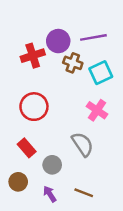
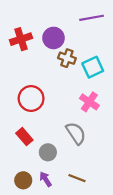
purple line: (93, 37) -> (92, 18), moved
red cross: (33, 56) -> (21, 39), moved
brown circle: (18, 182) -> (23, 180), moved

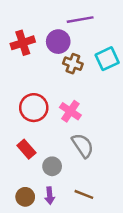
purple line: (92, 18) -> (80, 20), moved
cyan square: (93, 67) -> (107, 59), moved
pink cross: (89, 102) -> (70, 111), moved
purple arrow: (46, 179) -> (50, 196), turned -152

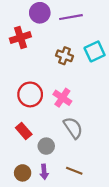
purple circle: (58, 42) -> (40, 13), moved

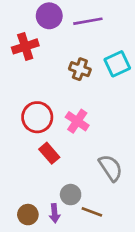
gray semicircle: (73, 128) -> (111, 168), moved
red rectangle: (24, 131) -> (49, 153), moved
gray circle: (46, 146) -> (71, 195), moved

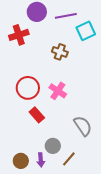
cyan square: (117, 64) -> (86, 31), moved
brown line: (92, 212) -> (69, 159), turned -70

